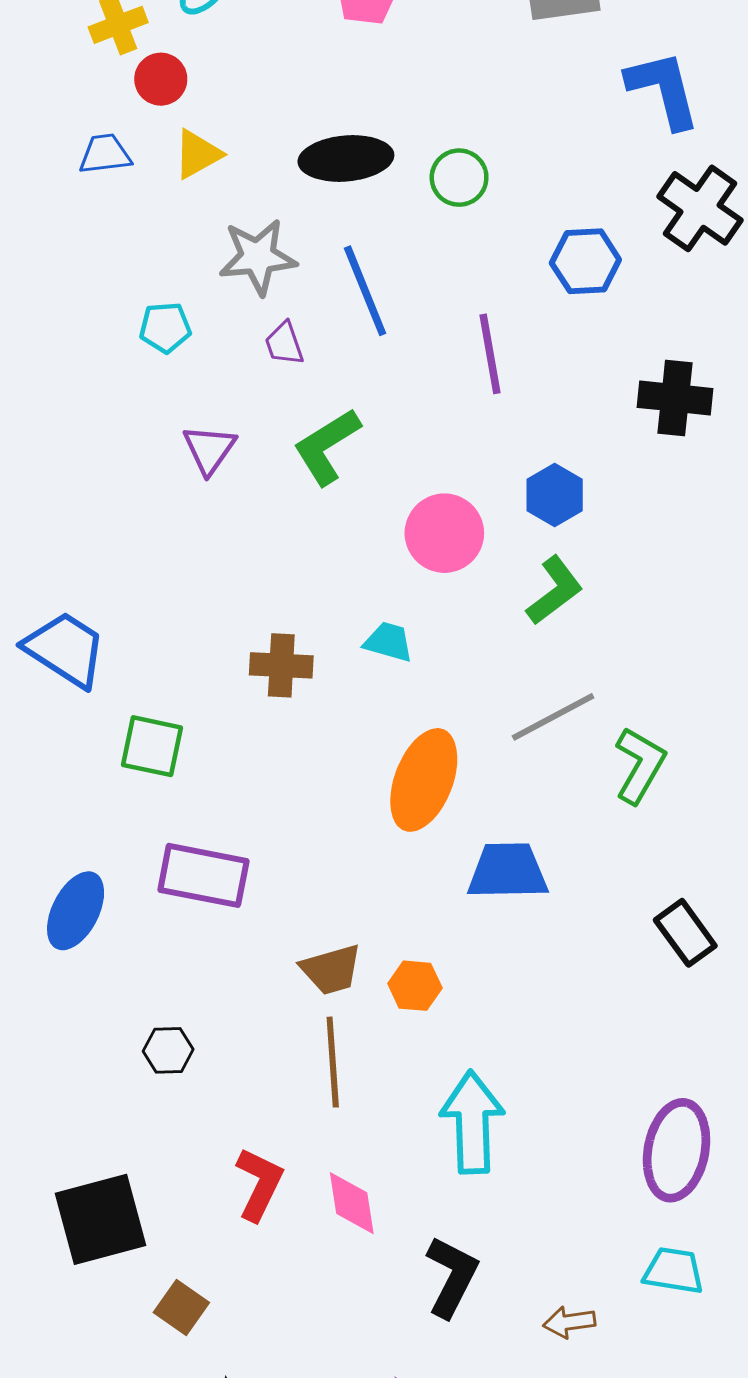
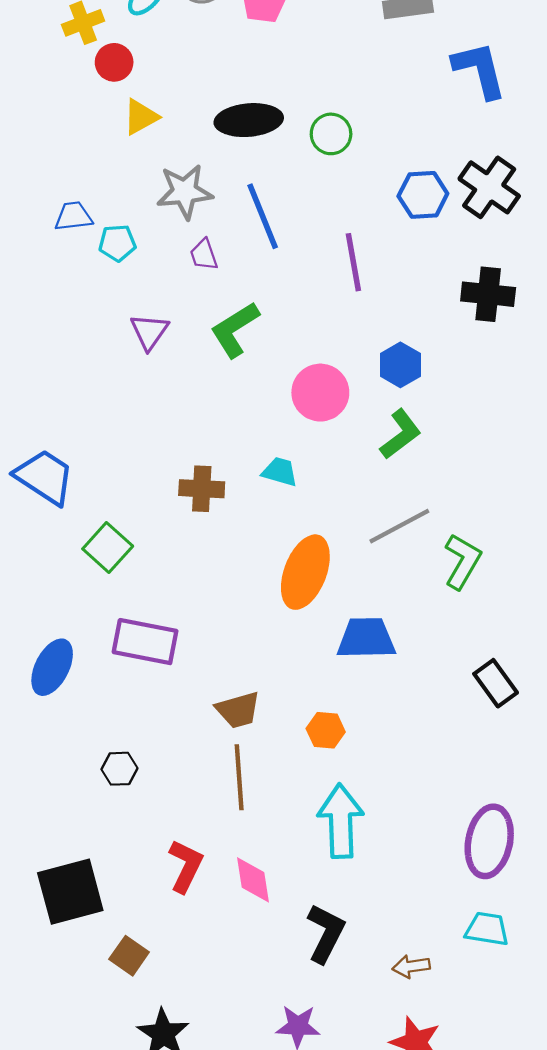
blue trapezoid: (105, 154) -> (73, 216), moved
black cross: (700, 208) -> (489, 187), moved
green square: (152, 746) -> (108, 548), turned 30
orange hexagon: (415, 986) -> (326, 730), moved

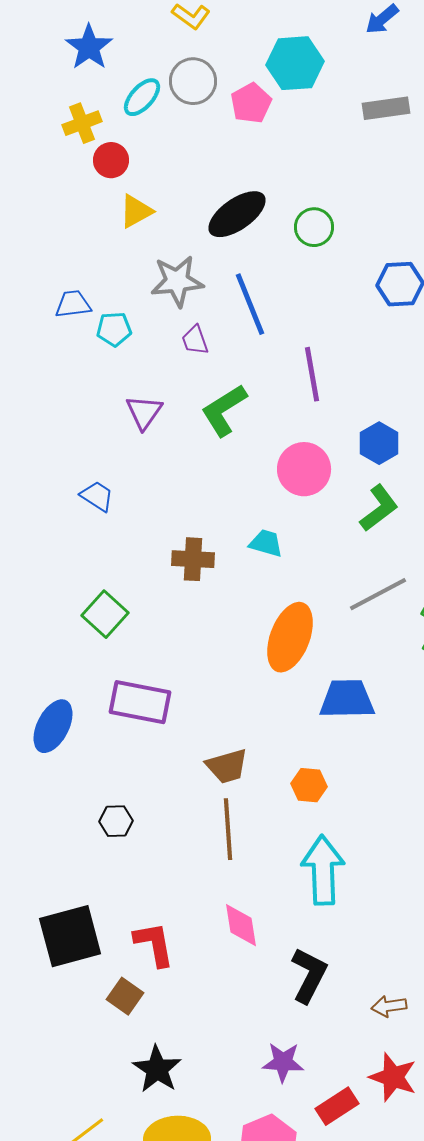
black ellipse: (249, 120) -> (237, 214), turned -30
purple line: (353, 262) -> (312, 374), moved
blue trapezoid: (45, 477) -> (97, 496), moved, size x0.6
red L-shape: (186, 866) -> (154, 944), moved, turned -36

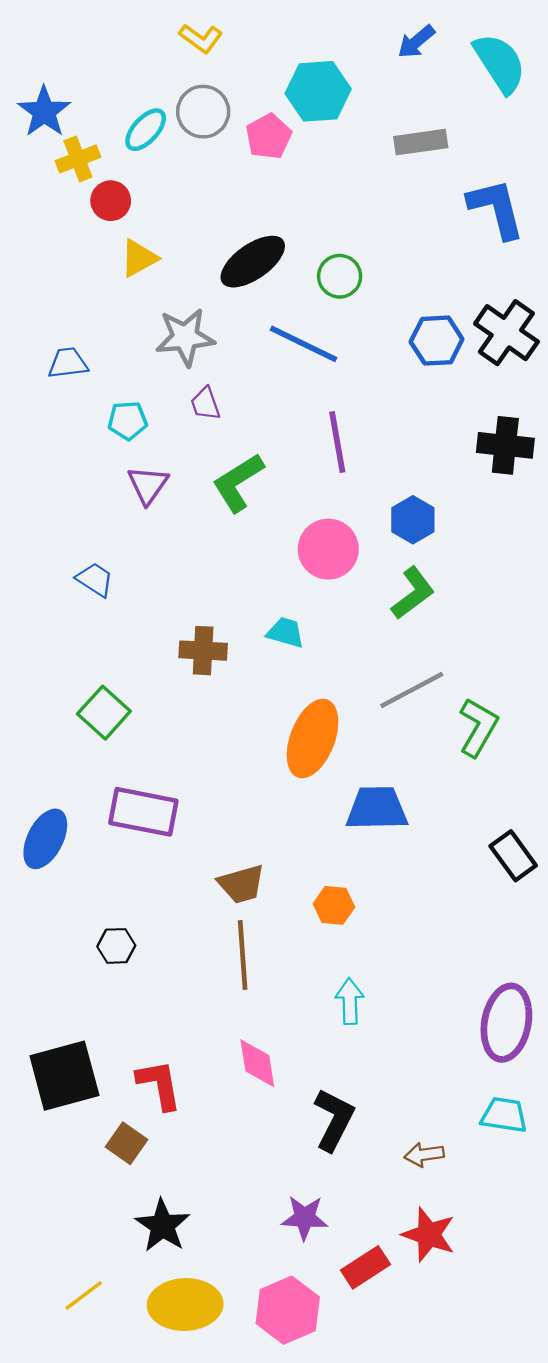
blue star: (89, 47) -> (44, 112), moved
blue line: (250, 304) -> (303, 344), moved, turned -42
cyan pentagon: (114, 329) -> (128, 421), moved
cyan arrow: (323, 870) -> (350, 1001), size x0.6

